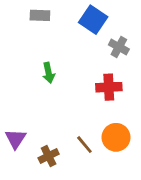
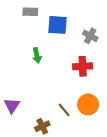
blue square: (93, 20) -> (58, 25), moved, turned -30
brown cross: (49, 156) -> (42, 126), moved

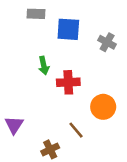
red cross: (83, 66) -> (68, 82), moved
orange circle: (88, 104) -> (103, 107), moved

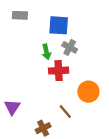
gray rectangle: (36, 14) -> (20, 15), moved
gray cross: (107, 42) -> (70, 47), moved
green arrow: (44, 65) -> (46, 52), moved

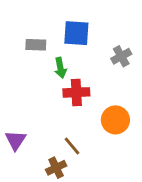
gray rectangle: (20, 15) -> (36, 45), moved
gray cross: (70, 47) -> (121, 56), moved, turned 32
brown line: (65, 112) -> (72, 146), moved

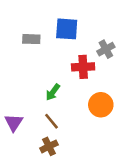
green arrow: (60, 68) -> (53, 92), moved, turned 48
red cross: (76, 92) -> (83, 67), moved
brown line: (72, 146) -> (52, 121), moved

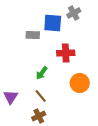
gray rectangle: (31, 39) -> (33, 35), moved
gray cross: (106, 49) -> (74, 13), moved

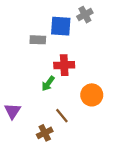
red cross: (66, 53) -> (64, 65), moved
brown line: (41, 96) -> (62, 116), moved

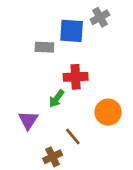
purple triangle: (13, 111) -> (28, 120), moved

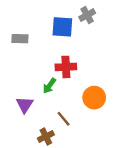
gray rectangle: (44, 47) -> (20, 39), moved

